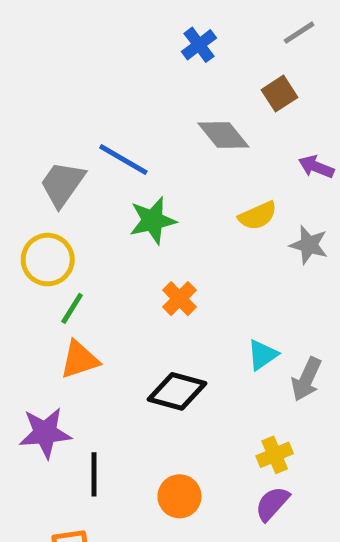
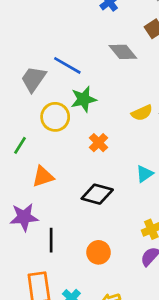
yellow semicircle: (258, 216) -> (142, 113), moved
yellow circle: (48, 260) -> (55, 117), moved
green line: (72, 308) -> (20, 145), moved

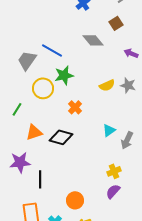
black diamond: (97, 194) -> (61, 137), moved
orange circle: (99, 252) -> (75, 200), moved

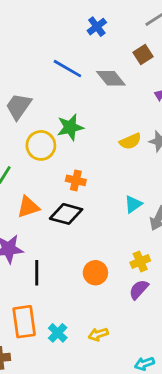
blue line: (52, 50) -> (67, 69), moved
orange cross: (75, 107) -> (76, 180), moved, turned -32
orange circle: (75, 200) -> (95, 273), moved

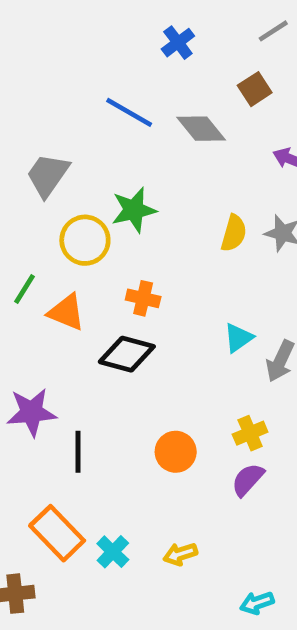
yellow semicircle: (130, 141) -> (234, 233), turned -50
orange triangle: (28, 207) -> (66, 312), moved, turned 40
orange rectangle: (24, 322) -> (57, 533), turned -36

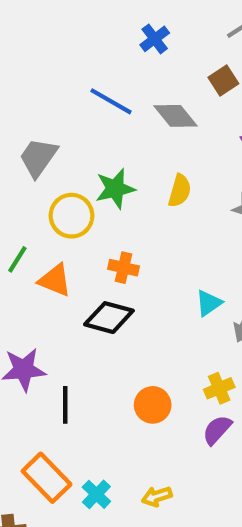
yellow semicircle: (234, 233) -> (180, 191), moved

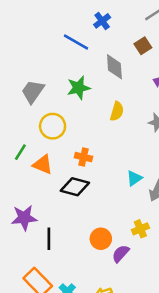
blue line: (111, 101) -> (76, 42), moved
gray diamond: (175, 116) -> (114, 67), turned 35
green star: (115, 189) -> (79, 88), moved
purple semicircle: (217, 430) -> (121, 254), moved

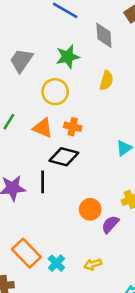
yellow circle: (53, 126) -> (55, 92), moved
orange triangle: (43, 165) -> (43, 128), moved
black line: (49, 239) -> (43, 182), moved

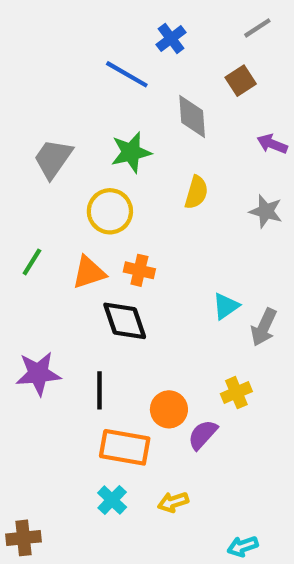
orange triangle: (43, 128) -> (89, 272), turned -40
black diamond: (64, 157) -> (125, 321), turned 56
black line: (43, 182) -> (99, 390), moved
orange rectangle: (26, 253) -> (125, 447), moved, turned -36

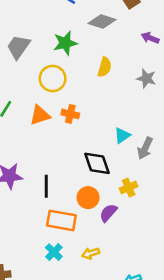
gray diamond: (192, 116) -> (102, 21), turned -68
black diamond: (125, 321) -> (97, 163), moved

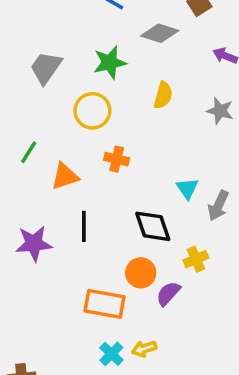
orange triangle: (40, 115) -> (65, 176), moved
cyan triangle: (122, 136) -> (187, 188), turned -30
black line: (46, 186) -> (84, 226), moved
cyan cross: (54, 252) -> (111, 354), moved

